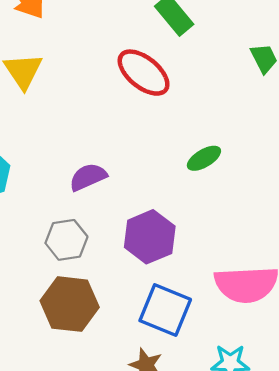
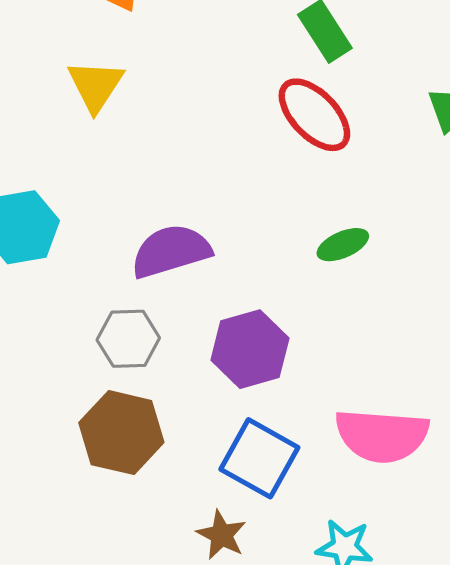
red ellipse: (144, 73) -> (314, 115), moved
purple semicircle: (88, 177) -> (171, 251), size x1.4

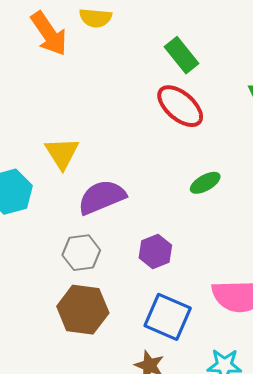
yellow triangle: (96, 85) -> (62, 153), moved
purple hexagon: (250, 349) -> (155, 252), size x0.7

